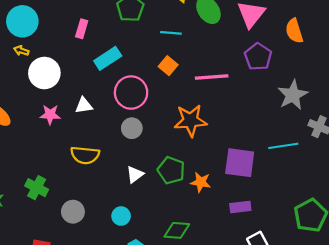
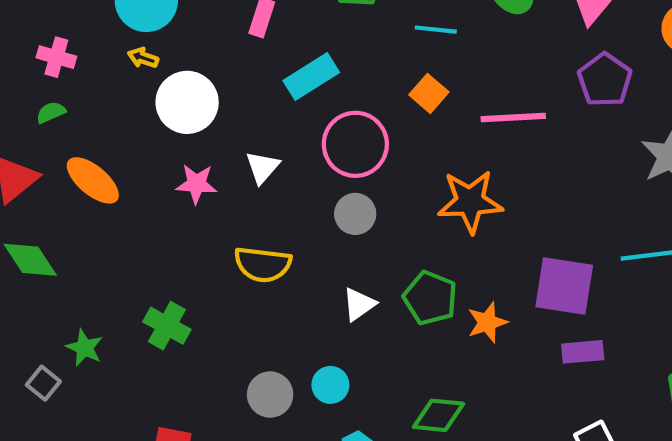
white triangle: (84, 105) -> (262, 167), turned -42
orange star: (201, 182) -> (487, 322), turned -30
purple rectangle: (240, 207) -> (583, 352), moved
gray circle: (73, 212) -> (270, 394), moved

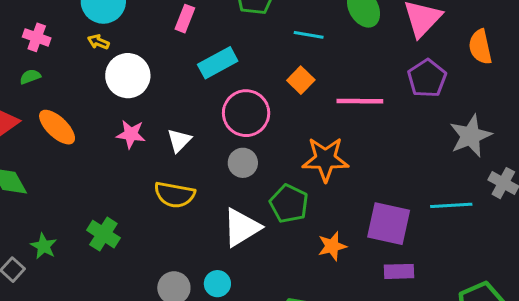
white triangle: (262, 167) -> (179, 140), moved
green pentagon: (430, 298) -> (289, 204), moved
white triangle: (359, 304) -> (242, 227), size x1.6

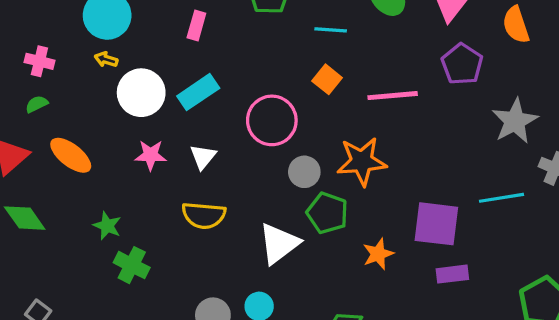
cyan rectangle: (218, 63) -> (198, 92), moved
gray circle: (243, 163) -> (304, 172), moved
green star: (44, 246) -> (107, 226), moved

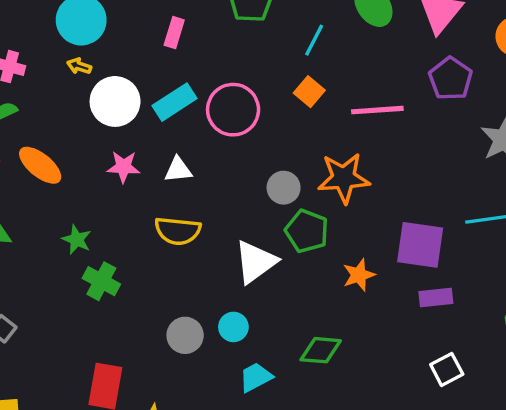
cyan line: (331, 30) -> (314, 40), turned -68
pink circle: (272, 120) -> (233, 110), moved
white triangle: (203, 157) -> (178, 170), turned 44

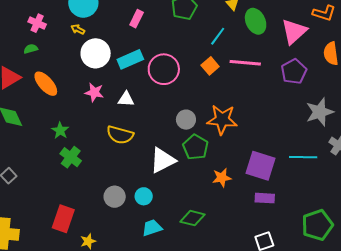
pink line: (377, 110) -> (245, 63), moved

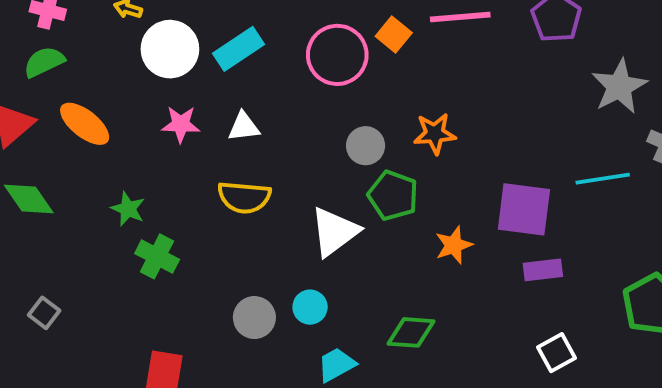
green semicircle: (31, 49) -> (44, 62), size x1.5
pink circle: (164, 69) -> (337, 55), moved
orange star: (222, 120) -> (435, 134), size x0.7

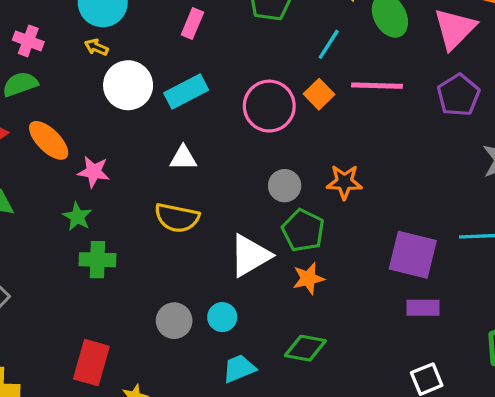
pink star: (181, 124) -> (94, 172), moved
orange star: (454, 245) -> (308, 278), moved
green cross: (157, 256) -> (97, 260), turned -32

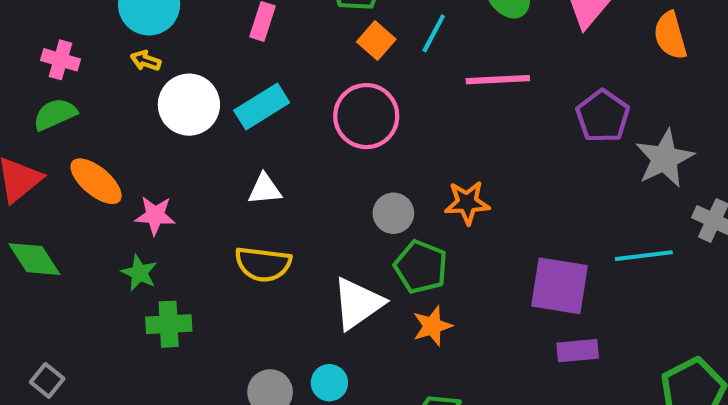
orange square: (319, 94) -> (376, 41), moved
purple pentagon: (458, 95) -> (603, 116), moved

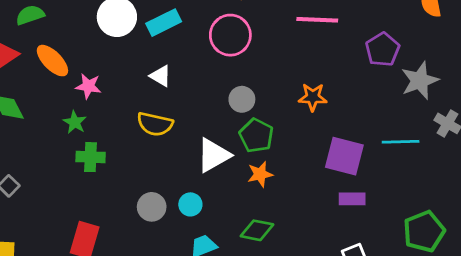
white triangle: (265, 189) -> (161, 76), turned 30
orange star: (467, 203) -> (313, 97), moved

